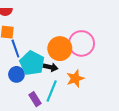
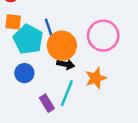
blue line: (15, 49) -> (49, 29), moved
orange circle: (60, 49) -> (62, 46), moved
cyan pentagon: (32, 63) -> (28, 39), moved

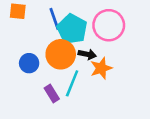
cyan pentagon: (28, 39) -> (72, 29), moved
orange circle: (62, 46) -> (61, 54), moved
black arrow: (66, 64) -> (87, 54), moved

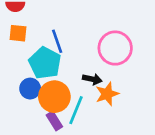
cyan pentagon: (72, 29) -> (45, 63), moved
orange circle: (61, 54) -> (54, 97), moved

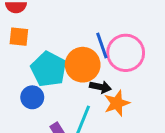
blue line: (57, 41) -> (102, 45), moved
orange circle: (54, 97) -> (83, 65), moved

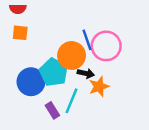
cyan pentagon: (49, 69) -> (54, 72), moved
blue circle: (32, 97) -> (31, 82), size x1.5

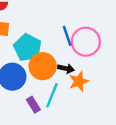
orange circle: (72, 55) -> (43, 66), moved
cyan pentagon: (54, 72) -> (27, 48), moved

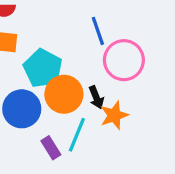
blue line: (67, 36) -> (98, 31), moved
black arrow: (66, 69) -> (96, 97), turned 56

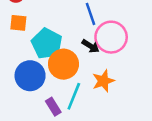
black arrow: (96, 97) -> (91, 46), moved, turned -36

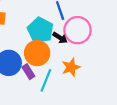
cyan pentagon: (47, 44) -> (40, 30), moved
purple rectangle: (53, 107) -> (28, 72), moved

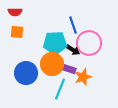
cyan pentagon: (40, 30) -> (55, 43), turned -30
purple rectangle: (28, 72) -> (69, 69), moved, turned -40

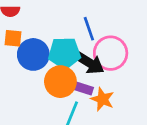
black arrow: (73, 50) -> (89, 63), size x1.6
blue circle: (26, 73) -> (33, 54), moved
orange star: (83, 77) -> (102, 99), turned -30

